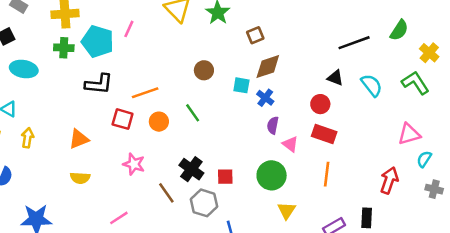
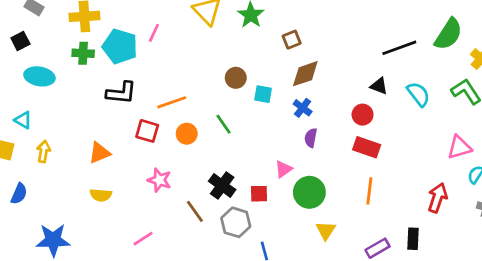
green semicircle: (399, 30) -> (448, 34), size x1.4
cyan square: (241, 85) -> (263, 94), moved
pink triangle: (290, 144) -> (283, 169), moved, turned 48

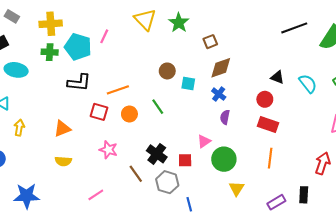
black line: (399, 48) -> (294, 28), moved

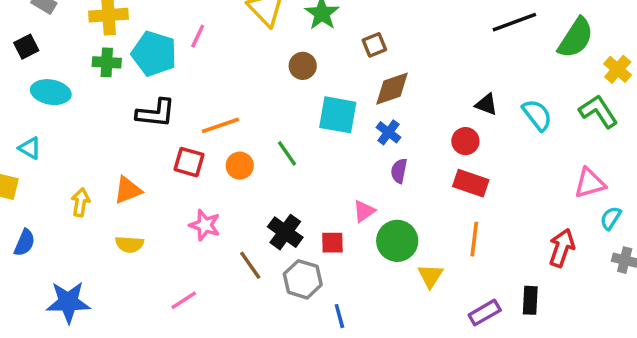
brown circle: (167, 71) -> (303, 66), moved
cyan square: (188, 84) -> (338, 115), size x1.6
yellow arrow: (19, 128) -> (81, 202), moved
yellow triangle: (237, 189) -> (430, 276), moved

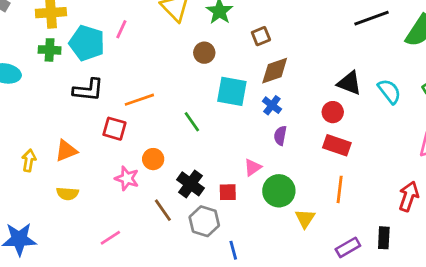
black triangle: (486, 104) -> (349, 83), size x1.4
orange circle: (240, 166) -> (153, 159), moved

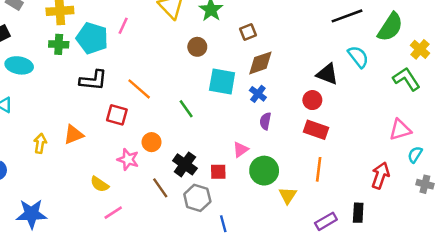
cyan semicircle: (389, 91) -> (358, 57), moved
orange line: (139, 100) -> (139, 89), turned 60
yellow semicircle: (68, 194) -> (100, 184), moved, turned 30

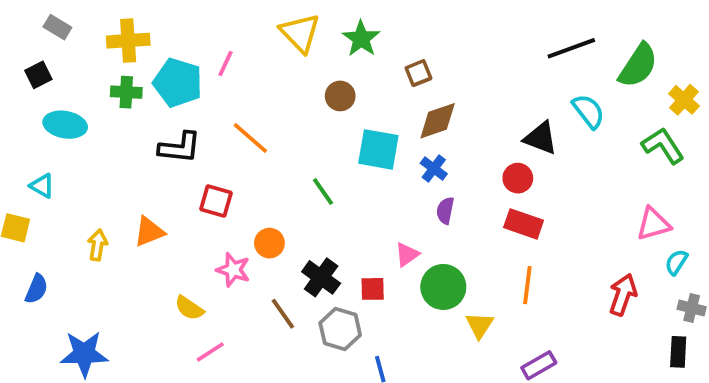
orange line: (139, 89) -> (250, 138), moved
black rectangle: (358, 213) -> (678, 352), moved

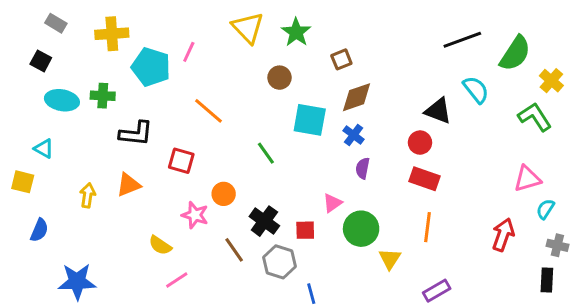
black square: (38, 75) -> (41, 61), turned -35
green cross: (126, 92) -> (103, 96), moved
black L-shape: (180, 148) -> (136, 133), moved

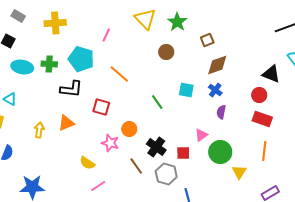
cyan pentagon: (151, 67) -> (81, 59), moved
cyan square: (310, 120) -> (186, 90), moved, size x0.7

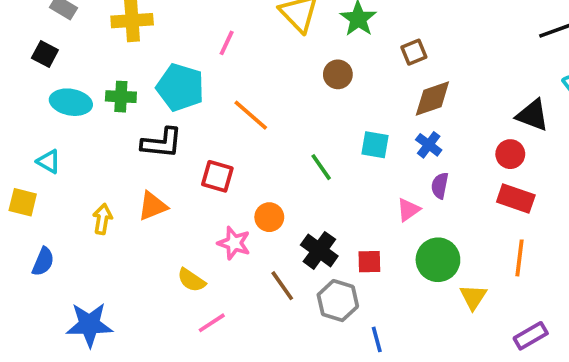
pink triangle: (201, 135) -> (408, 210), moved

